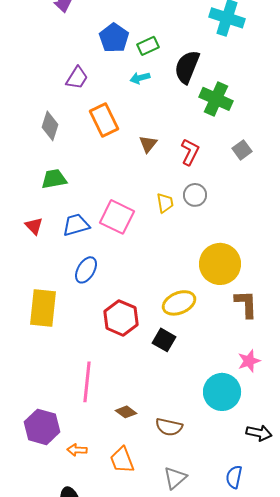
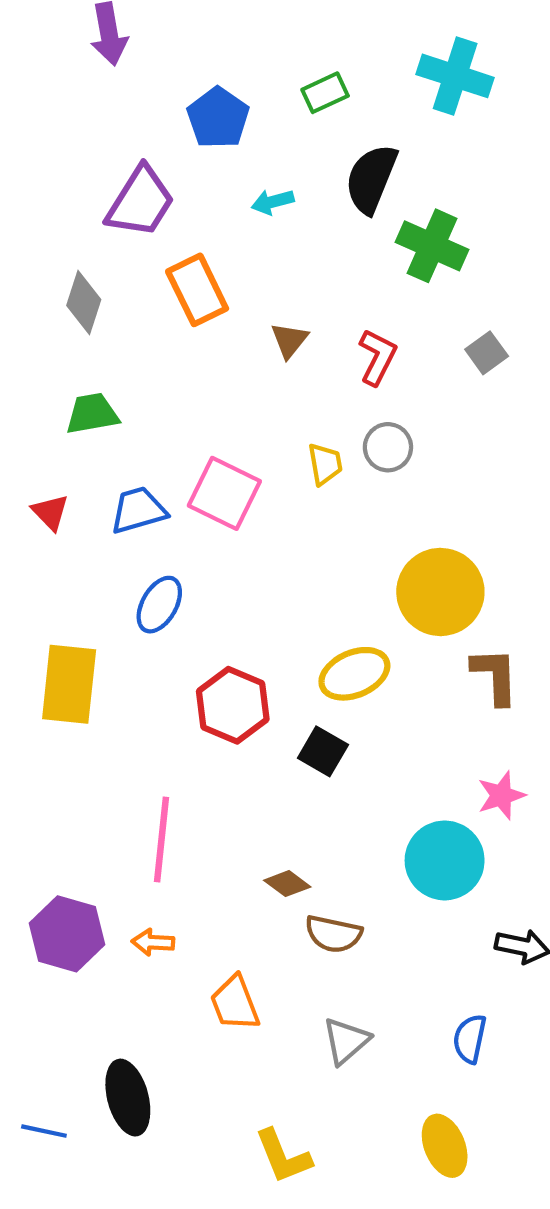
green rectangle: (148, 46) -> (325, 93), moved
purple trapezoid: (77, 78) -> (140, 202), size x1.5
brown diamond: (126, 412) -> (287, 884), moved
orange arrow: (77, 450) -> (153, 942), moved

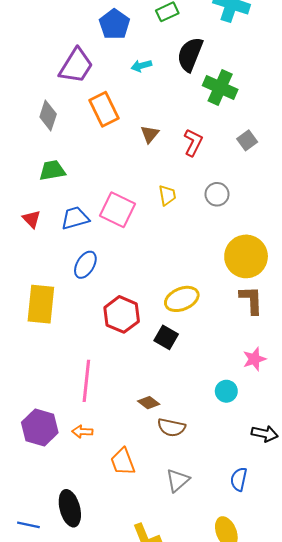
gray circle: (388, 447) -> (217, 194), moved
yellow circle: (440, 592) -> (246, 256), moved
cyan circle: (445, 860) -> (226, 391), size x0.6

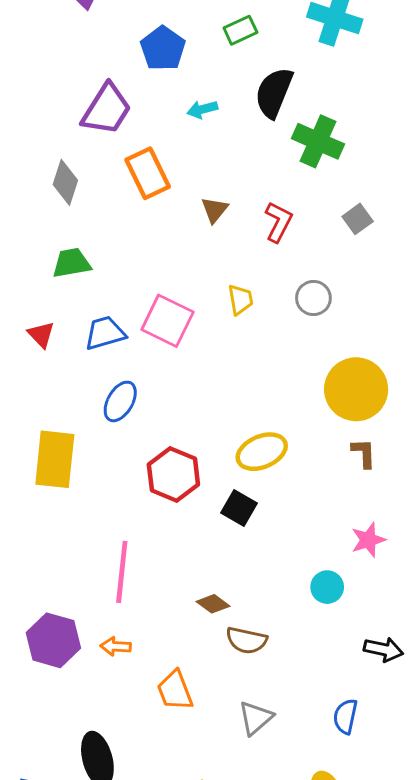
brown L-shape: (251, 300) -> (364, 453), size x0.7

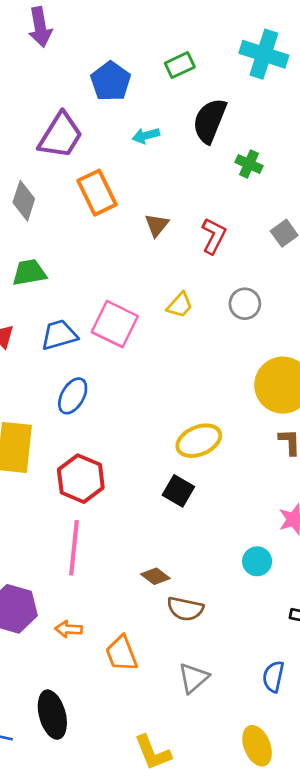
green cross: (318, 141) -> (249, 164), size x0.6
yellow trapezoid: (240, 300) -> (180, 305), turned 52
red hexagon: (173, 474) -> (81, 479), moved
orange arrow: (116, 646) -> (69, 629), moved

